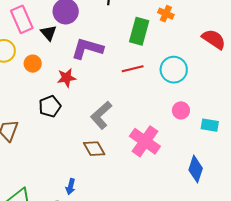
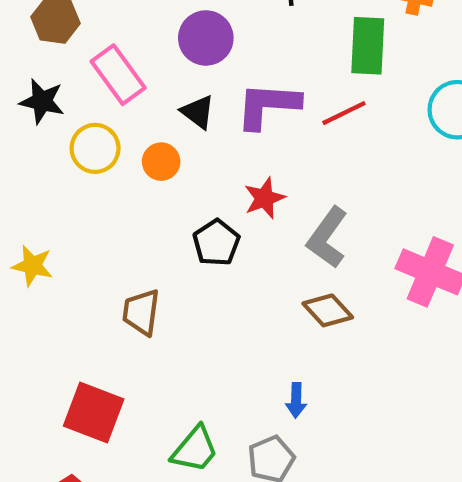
black triangle: (49, 33) -> (198, 112), moved
red line: (133, 69) -> (344, 113), moved
red star: (67, 78) -> (264, 198), moved

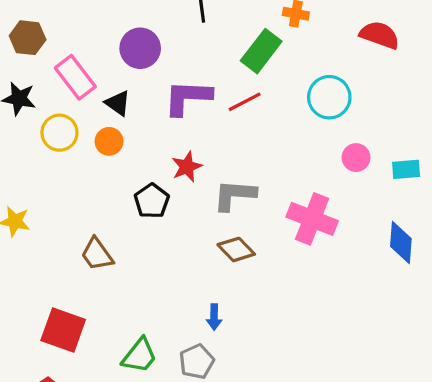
green rectangle: (368, 46) -> (261, 51), turned 36
black triangle: (198, 112) -> (118, 103), moved
gray L-shape: (327, 238) -> (234, 195), turned 60
brown trapezoid: (141, 312) -> (97, 254), turned -42

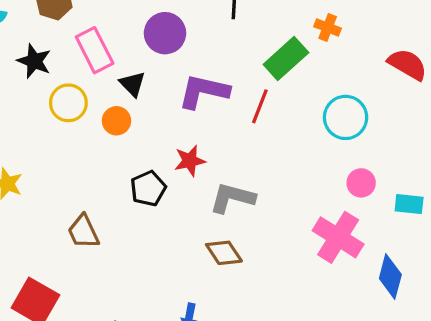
red line: (245, 102) -> (260, 106), turned -52
pink cross: (312, 219) -> (338, 237), moved

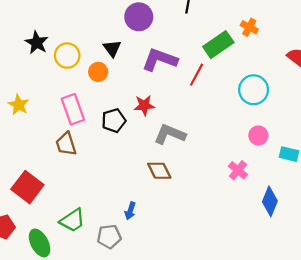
pink rectangle: (95, 50) -> (73, 109), moved
black star: (34, 61) -> (37, 43), moved
pink cross: (338, 237) -> (238, 170), size x0.6

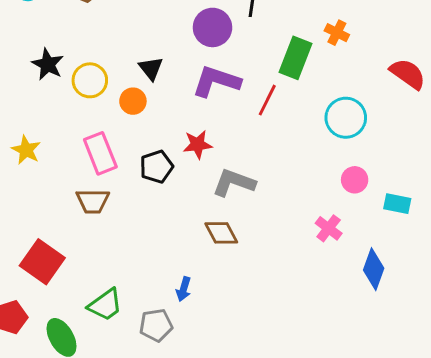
purple circle: (139, 17) -> (213, 27), moved
green rectangle: (218, 45) -> (296, 58), turned -32
brown trapezoid: (66, 144) -> (93, 201), turned -70

